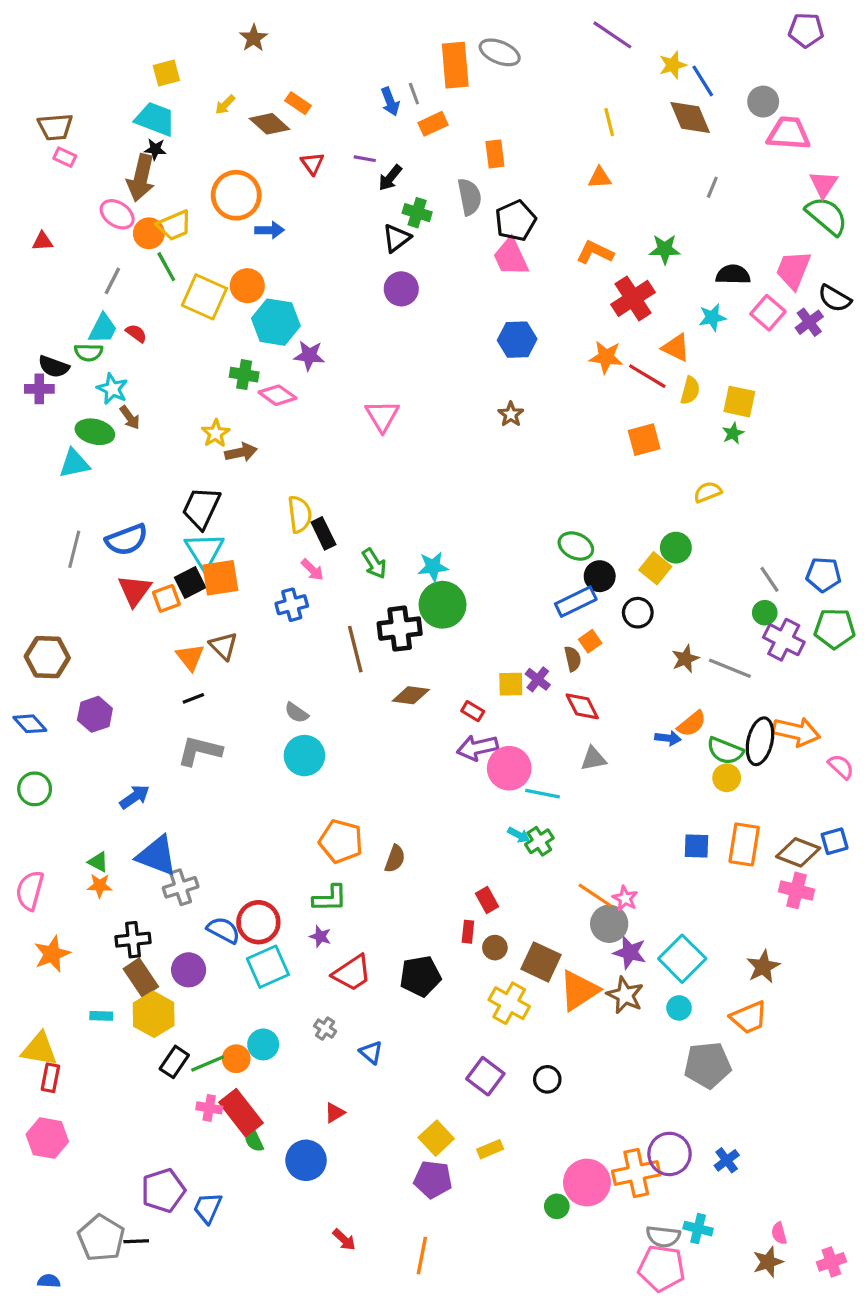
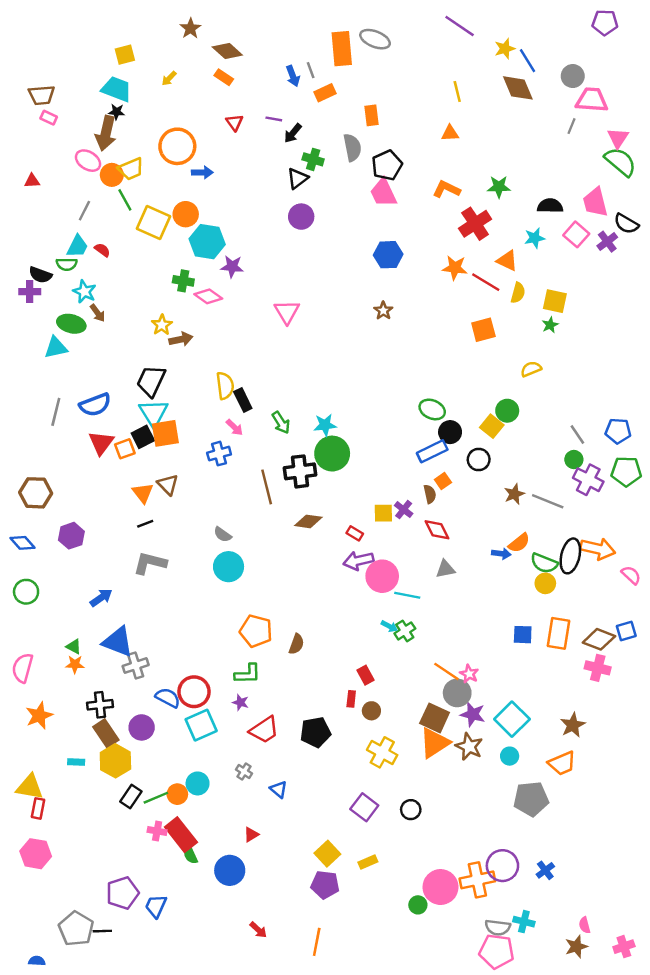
brown diamond: (270, 124) -> (227, 51), moved
gray line: (712, 187) -> (572, 126), moved
pink trapezoid: (793, 270) -> (595, 202), turned -36
brown square: (541, 962) -> (435, 718), moved

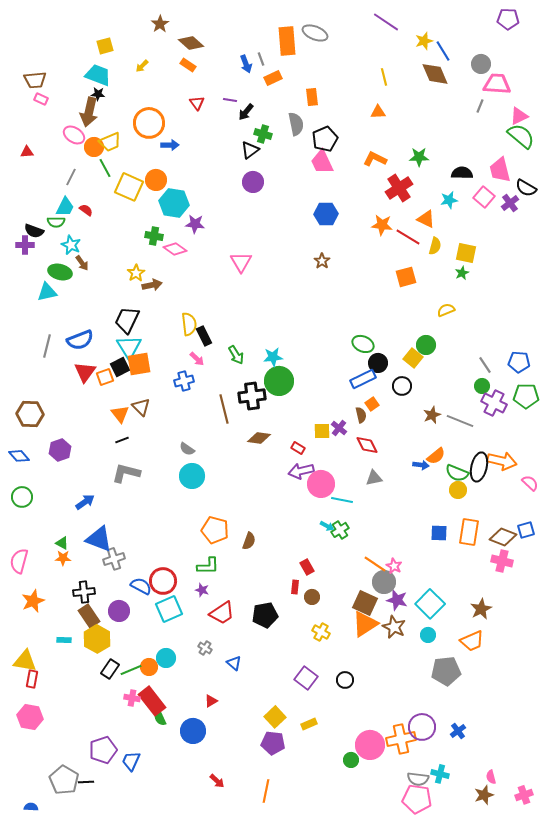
pink triangle: (618, 138) -> (519, 116), turned 30
yellow cross: (382, 752) -> (321, 632), size x0.7

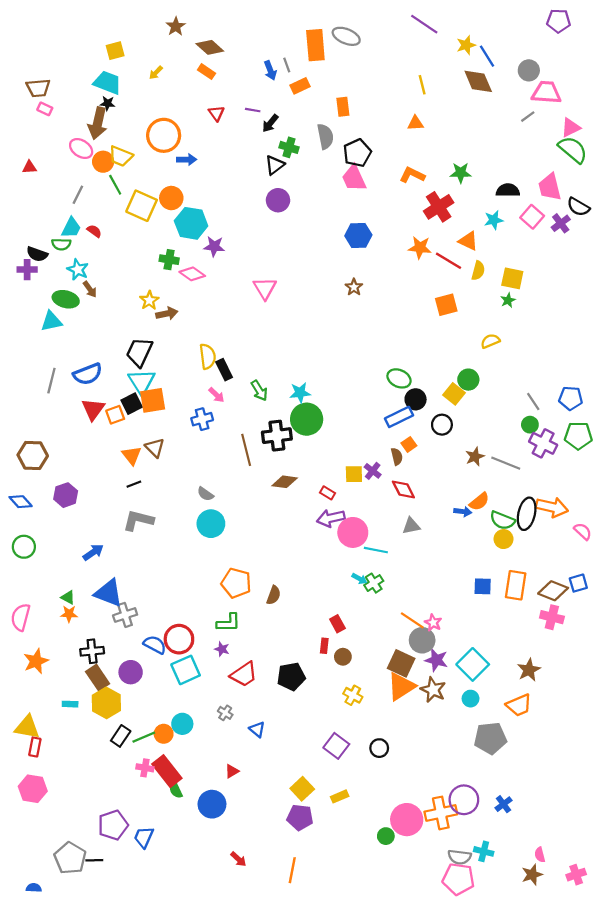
gray line: (480, 106) -> (528, 117), turned 32
yellow trapezoid: (110, 142) -> (121, 156), turned 45

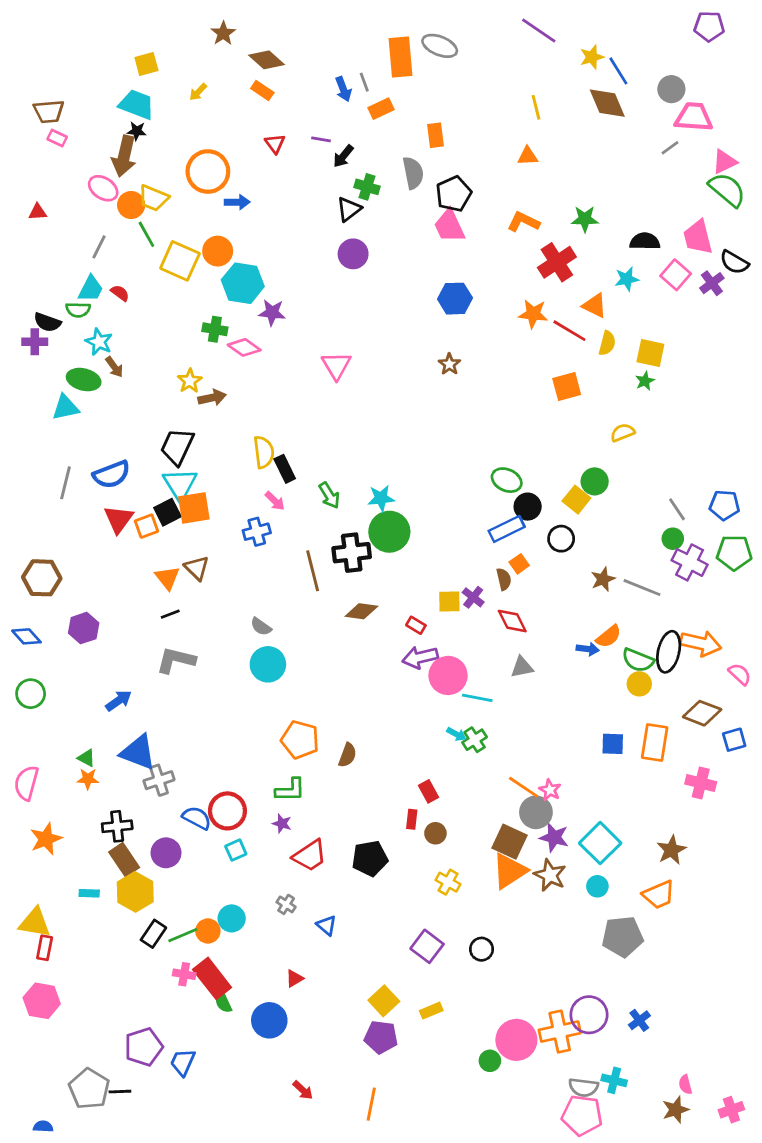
brown diamond: (553, 591) -> (702, 713), moved
cyan square: (186, 670) -> (236, 850), size x0.6

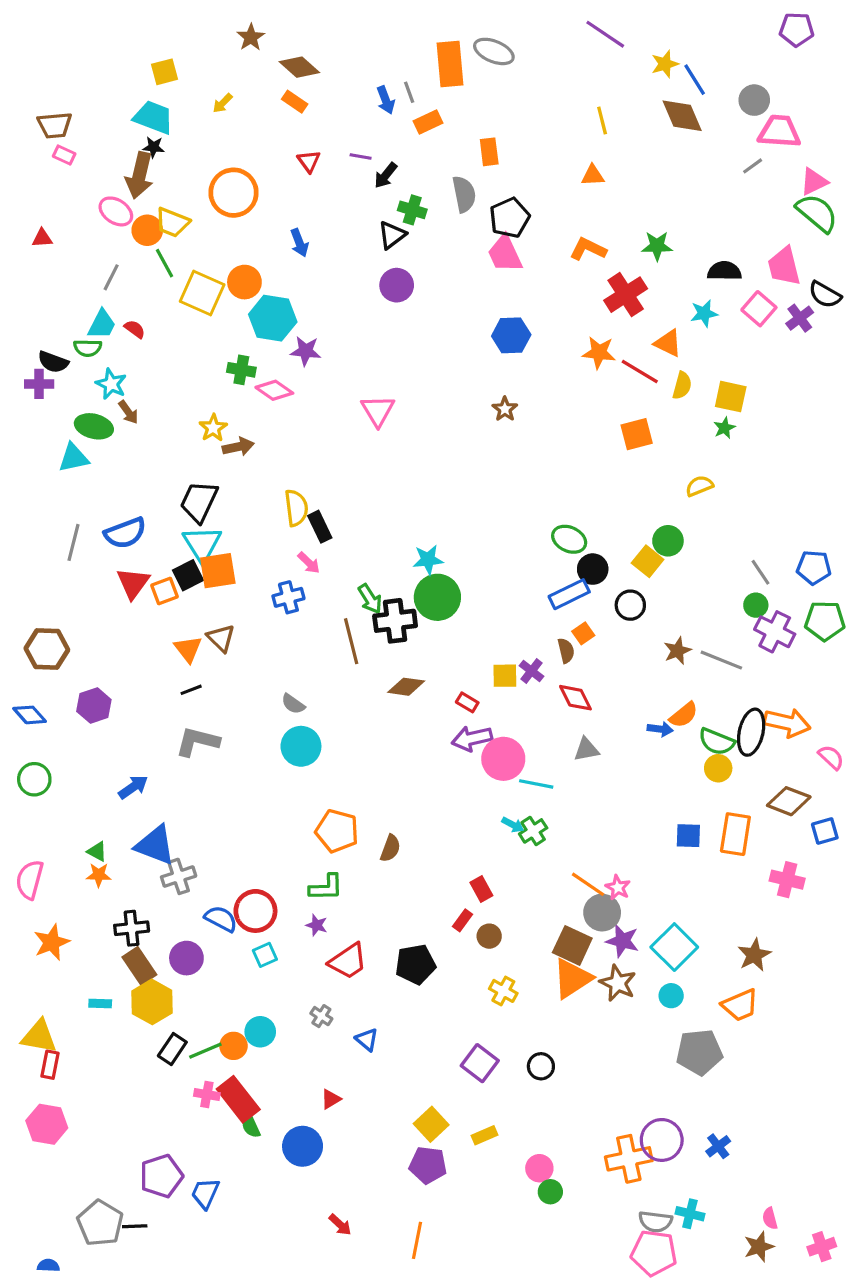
blue arrow: (237, 202) -> (299, 243), moved, turned 70
green arrow: (329, 495) -> (370, 599), moved
red rectangle: (412, 819) -> (463, 920), turned 30
pink circle: (516, 1040) -> (539, 1168), moved, size x0.6

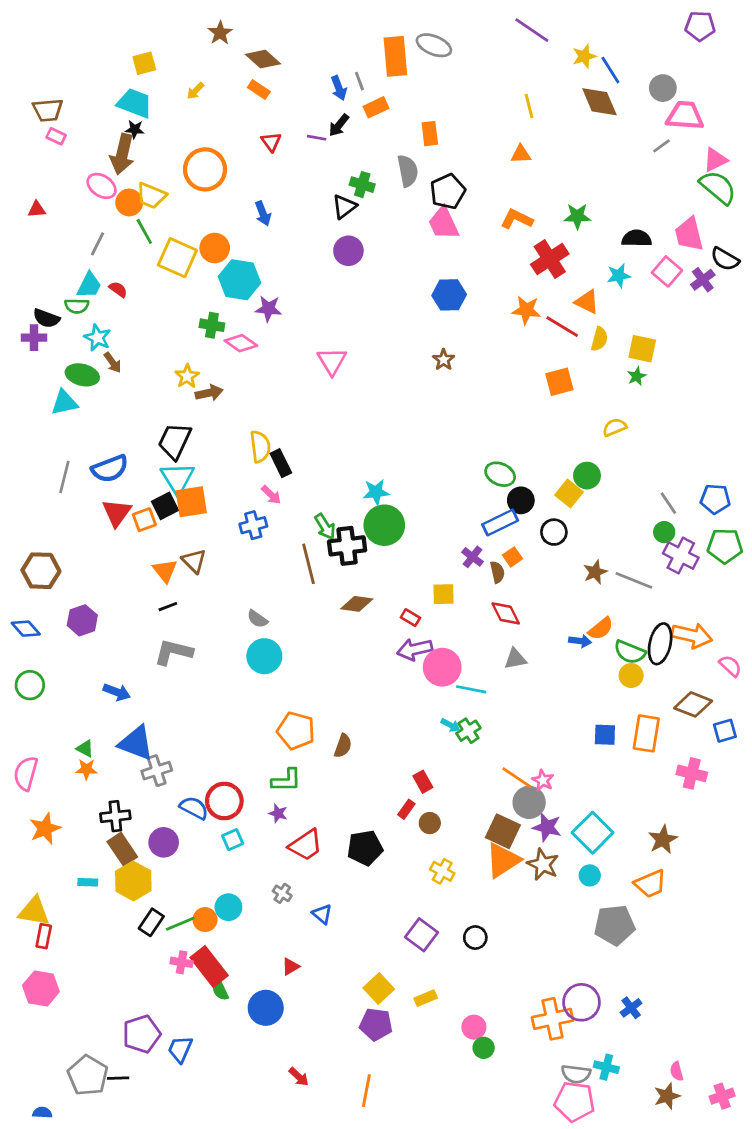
black arrow: (386, 175) -> (339, 125), moved
purple cross: (532, 671) -> (473, 557), moved
blue arrow: (133, 787) -> (117, 692), turned 56

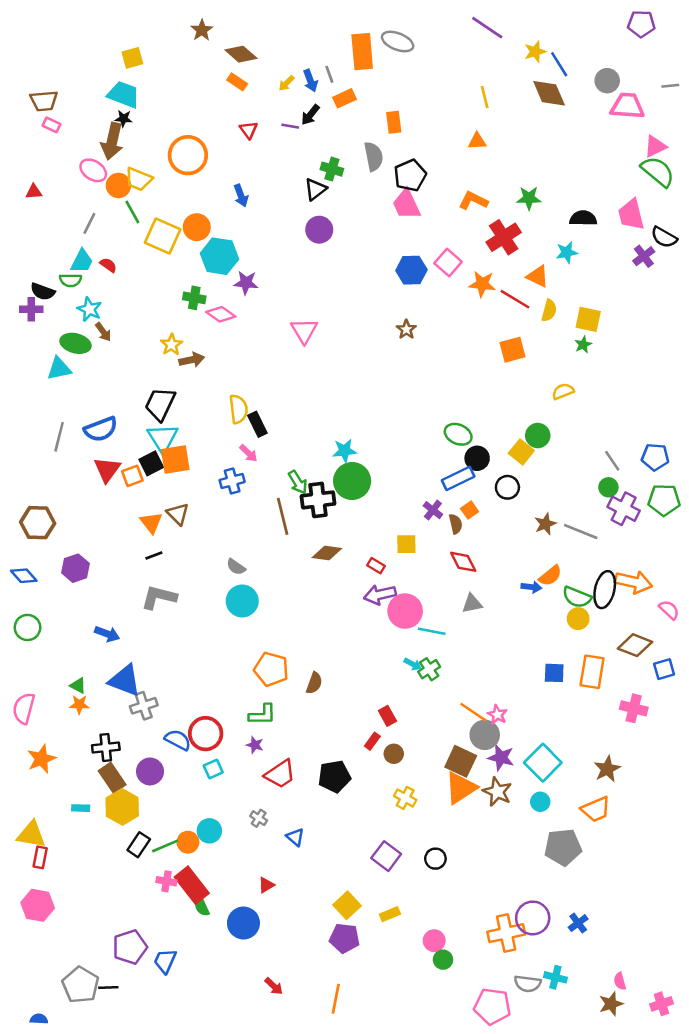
yellow arrow: (195, 91) -> (286, 83), moved
gray line: (661, 146) -> (670, 86), moved, turned 30
pink square: (667, 271) -> (448, 263), moved
pink pentagon: (575, 1102) -> (492, 1006), moved

